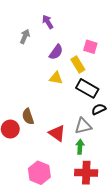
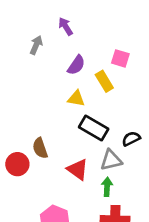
black rectangle: (87, 88) -> (94, 128), moved

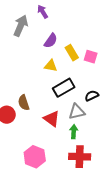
gray arrow: (36, 45) -> (21, 26), size x1.5
pink square: (120, 58) -> (91, 57), moved
black rectangle: (94, 128) -> (64, 88), turned -60

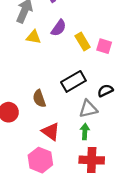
yellow triangle: (51, 66) -> (34, 37), moved
brown semicircle: (24, 103) -> (39, 99), moved
red triangle: (52, 119) -> (51, 132), moved

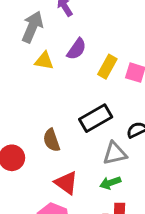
yellow rectangle: (83, 42) -> (107, 67), turned 60
green arrow: (85, 132) -> (110, 183), turned -112

